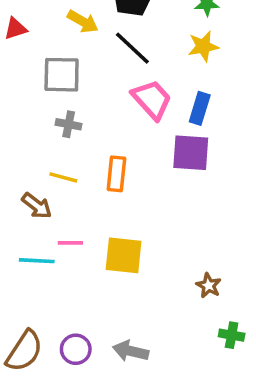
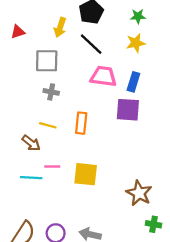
yellow arrow: (83, 22) -> (60, 27), turned 78
pink trapezoid: (152, 100) -> (103, 76), turned -40
brown star: (209, 285) -> (139, 193), size x1.6

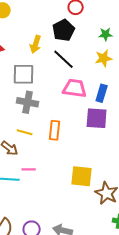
gray cross: (51, 92) -> (28, 102), size x1.5
yellow square: (86, 174) -> (82, 176), moved

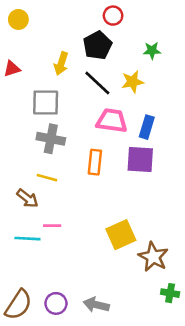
yellow star: (104, 58) -> (132, 82), moved
orange rectangle: (55, 130) -> (95, 162), moved
yellow square: (82, 176) -> (121, 235), turned -30

